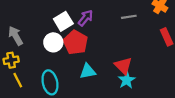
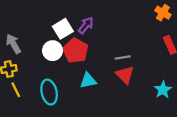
gray line: (129, 17) -> (123, 58), moved
cyan star: (127, 80) -> (163, 90), moved

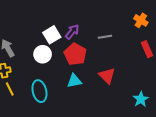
red pentagon: (76, 51) -> (75, 54), moved
gray line: (123, 58) -> (105, 37), moved
cyan star: (163, 90) -> (141, 99), moved

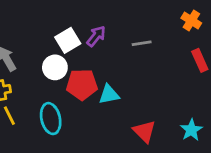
red pentagon: (75, 54) -> (82, 84), moved, turned -30
red triangle: (107, 76) -> (144, 131), moved
cyan triangle: (74, 81) -> (109, 94), moved

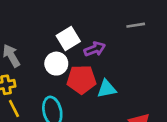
purple arrow: (96, 36) -> (95, 49), moved, turned 30
gray line: (142, 43) -> (136, 25), moved

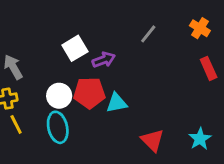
gray line: (136, 25) -> (148, 34), turned -42
white circle: (56, 64) -> (59, 96), moved

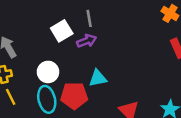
gray line: (148, 34) -> (89, 18), moved, turned -49
red pentagon: (89, 93) -> (74, 96), moved

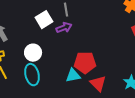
cyan triangle: (98, 78) -> (73, 76), moved
red pentagon: (74, 96) -> (85, 63), moved

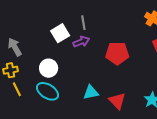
red pentagon: (85, 63) -> (117, 53), moved
cyan ellipse: (32, 75) -> (47, 91), turned -45

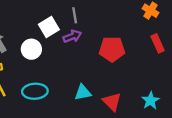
white circle: (49, 68) -> (31, 49), moved
cyan ellipse: (47, 91) -> (35, 91), turned -35

